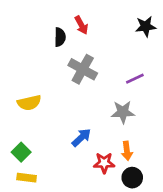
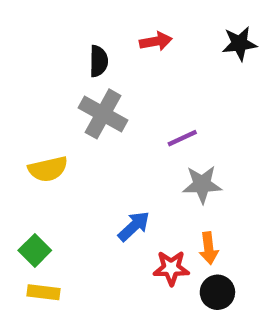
red arrow: (81, 25) -> (156, 41), moved, turned -72
gray cross: (83, 69) -> (103, 114), moved
purple line: (135, 79) -> (182, 138), moved

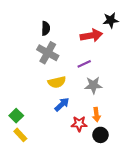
red arrow: (156, 41) -> (91, 35), moved, size x1.5
yellow semicircle: (48, 169) -> (57, 82), moved
yellow rectangle: (44, 292) -> (20, 135), turned 40

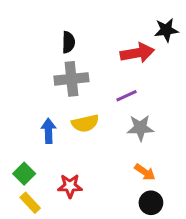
gray cross: (48, 53) -> (71, 79), turned -35
blue arrow: (62, 104) -> (49, 131), moved, turned -49
orange arrow: (96, 115) -> (145, 172), turned -48
red star: (79, 124) -> (70, 186), moved

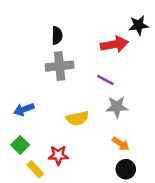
purple line: (127, 96) -> (105, 80), turned 54
yellow semicircle: (85, 123) -> (77, 118), moved
blue arrow: (49, 131) -> (24, 109), moved, turned -108
yellow rectangle: (30, 203) -> (35, 169), moved

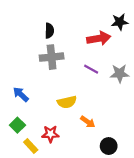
gray star: (117, 107) -> (120, 74), moved
blue arrow: (24, 109) -> (21, 94), turned 63
orange arrow: (121, 144) -> (88, 122), moved

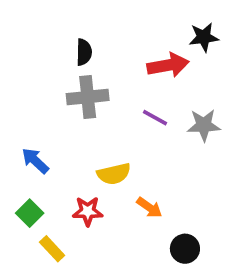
red star: (50, 134) -> (88, 211), moved

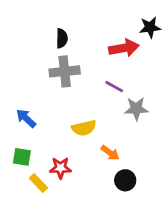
gray star: (204, 125) -> (136, 109), moved
red star: (88, 211) -> (60, 168), moved
green square: (30, 213) -> (22, 157), turned -36
black circle: (185, 249) -> (125, 180), moved

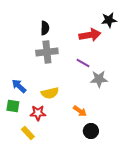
yellow semicircle: (84, 128) -> (50, 93), moved
green square: (22, 157) -> (13, 106), moved
red star: (60, 168) -> (38, 113), moved

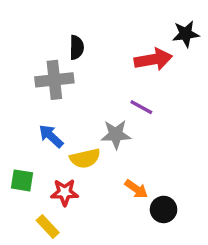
gray cross: (47, 52) -> (54, 80), moved
gray star: (99, 79) -> (116, 134), moved
blue arrow: (19, 86) -> (51, 136), moved
black circle: (91, 131) -> (164, 209), moved

